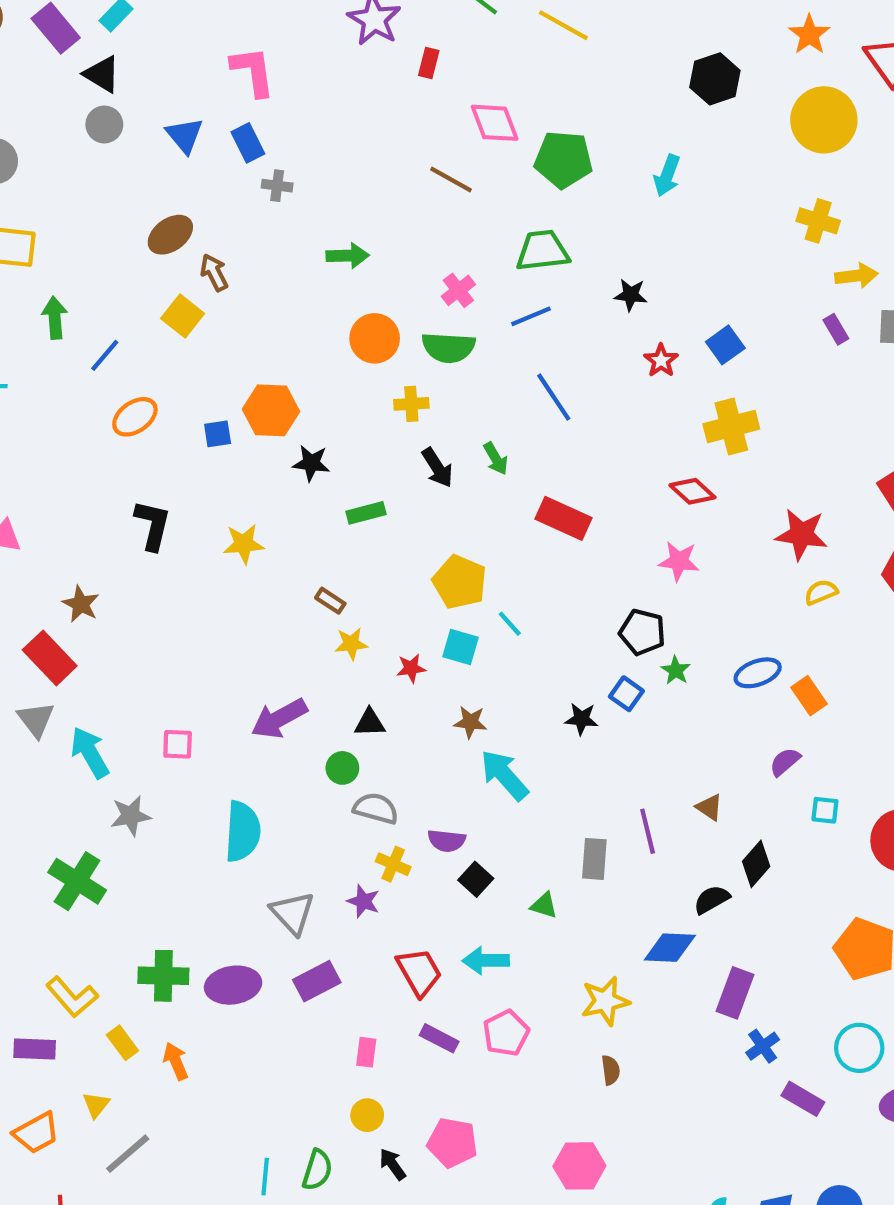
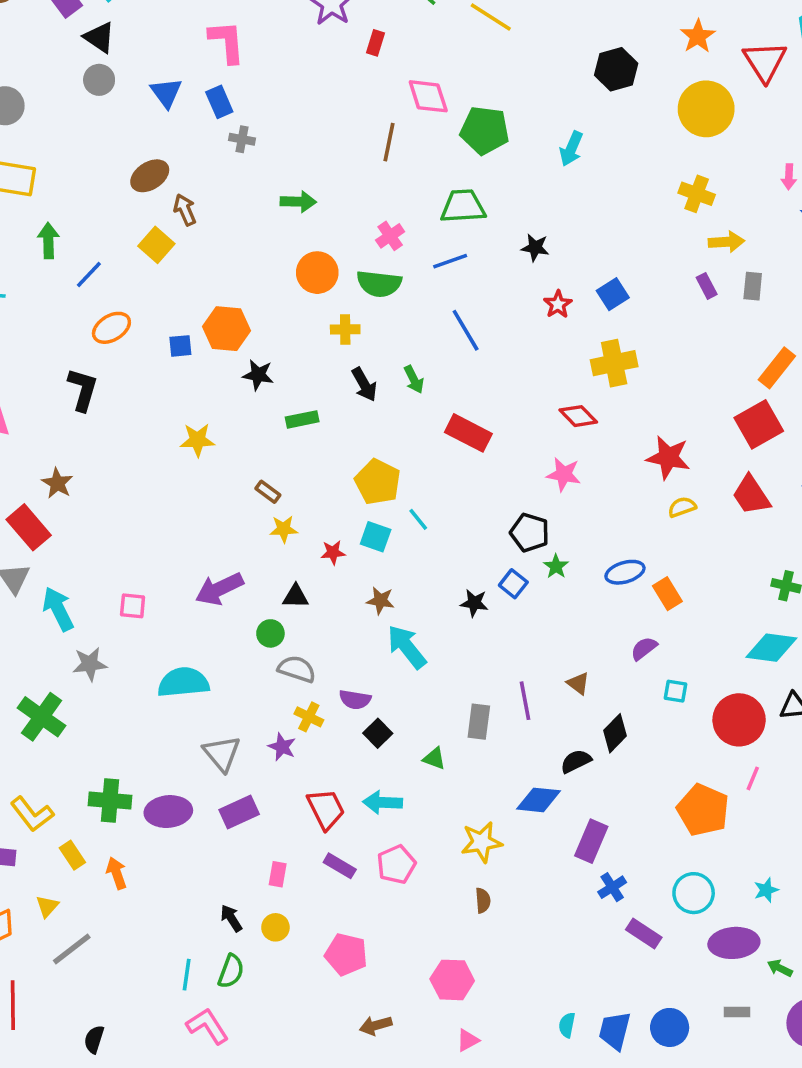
brown line: (451, 179) -> (389, 142), turned 69
black L-shape: (153, 525) -> (83, 390), moved
cyan semicircle: (243, 831) -> (183, 682), turned -102
black arrow: (393, 1164) -> (231, 918), moved

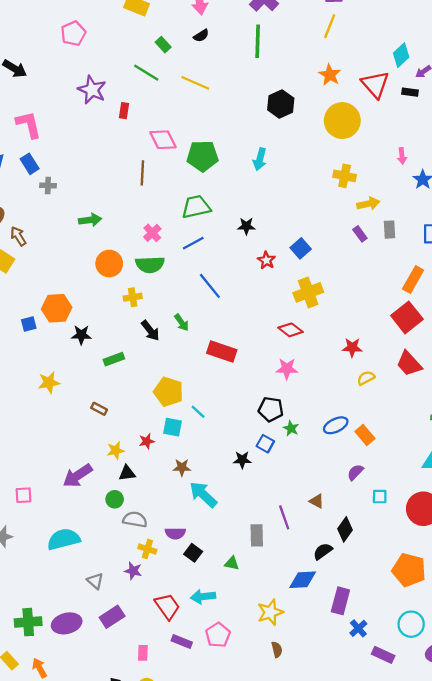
red star: (668, 457) -> (352, 348), size x0.7
yellow star: (284, 529) -> (116, 450), moved
gray triangle: (222, 753) -> (95, 581), size x0.7

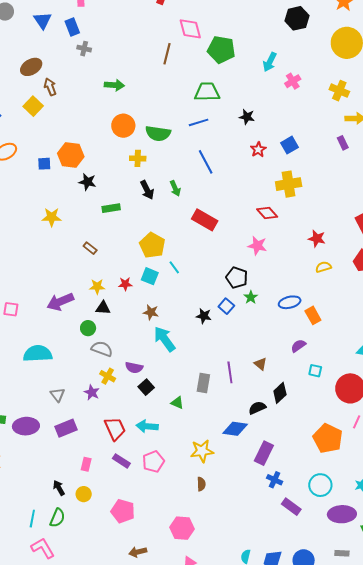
pink cross: (152, 233) -> (293, 81), moved
blue cross: (358, 628) -> (275, 480), turned -35

